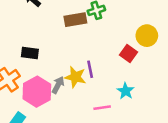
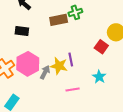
black rectangle: (30, 53) -> (22, 31), moved
pink hexagon: (37, 92) -> (28, 64), moved
pink line: (102, 108) -> (73, 90), moved

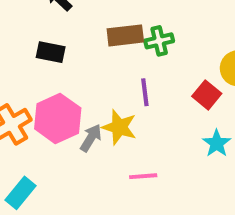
green cross: (75, 12) -> (159, 41), moved
purple line: (71, 60) -> (145, 92), moved
cyan star: (99, 77) -> (217, 143), moved

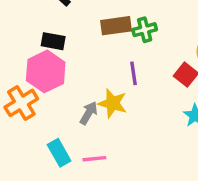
pink hexagon: (58, 118) -> (46, 71), moved
pink line: (143, 176) -> (94, 159), moved
cyan rectangle: (20, 193) -> (59, 153), moved, turned -68

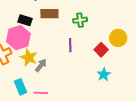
brown rectangle: (116, 26) -> (49, 14), moved
yellow star: (113, 103) -> (29, 57), moved

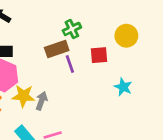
brown rectangle: (49, 14) -> (57, 49), moved
red square: (101, 50) -> (99, 55), moved, turned -32

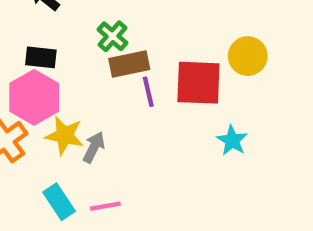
green cross: (72, 29) -> (113, 36), moved, turned -30
red square: (99, 55) -> (198, 83), size x1.6

